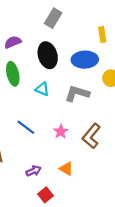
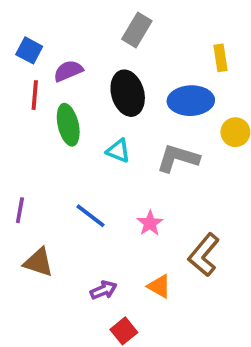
brown L-shape: (91, 136) -> (204, 255), moved

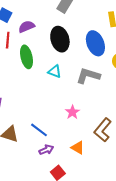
blue ellipse: (191, 101) -> (95, 43), turned 70
blue line: (91, 216) -> (39, 130), moved

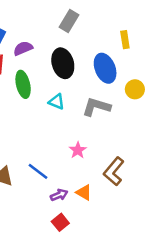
purple arrow: (46, 150) -> (59, 195), moved

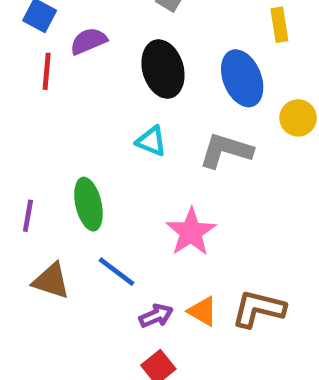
green ellipse: (23, 84) -> (88, 204), moved
pink star: (78, 150) -> (191, 232), size x1.5
brown L-shape: (114, 171) -> (258, 309), moved, turned 64

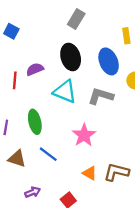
purple semicircle: (88, 41) -> (35, 69), moved
red line: (47, 71) -> (15, 80), moved
cyan triangle: (151, 141) -> (65, 92), size x1.6
purple arrow: (156, 316) -> (33, 192), moved

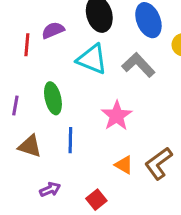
gray L-shape: (101, 96) -> (138, 65), turned 30
blue line: (48, 154) -> (70, 140), turned 54
brown L-shape: (116, 172) -> (159, 163), turned -50

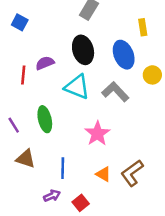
purple line: (15, 106) -> (14, 125), turned -42
blue line: (70, 140) -> (63, 168), moved
purple arrow: (50, 189) -> (52, 196), moved

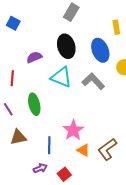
red line: (23, 75) -> (12, 78), moved
pink star: (97, 134) -> (73, 130), moved
brown triangle: (26, 159) -> (18, 137), turned -30

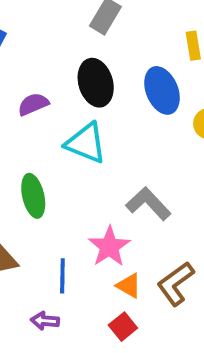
gray L-shape: (93, 81) -> (148, 204), moved
purple arrow: (40, 168) -> (45, 321), turned -152
red square: (64, 174) -> (123, 327), moved

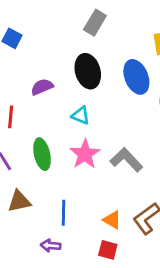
cyan triangle: (86, 143) -> (81, 116), size x0.6
pink star: (109, 247) -> (85, 154), moved
red square: (123, 327) -> (108, 250), turned -36

